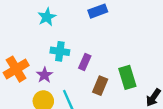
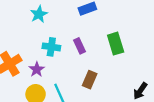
purple rectangle: (85, 62) -> (79, 46), moved, turned -49
green rectangle: (127, 77) -> (116, 44), moved

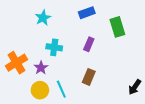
green rectangle: (116, 44) -> (117, 27), moved
purple rectangle: (79, 46) -> (89, 44), moved, turned 48

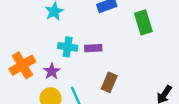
purple rectangle: (89, 44) -> (93, 48), moved, turned 64

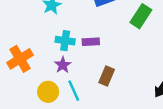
green rectangle: (143, 22) -> (141, 16), turned 50
purple star: (52, 71) -> (63, 65), moved

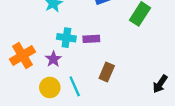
purple star: (63, 65) -> (53, 59), moved

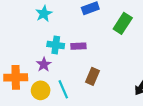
orange cross: (23, 55) -> (16, 77), moved, turned 30

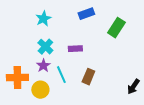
cyan cross: (56, 45) -> (45, 47), moved, turned 35
cyan line: (63, 89) -> (61, 75), moved

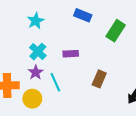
blue rectangle: (86, 14) -> (83, 15), turned 42
brown rectangle: (88, 77) -> (99, 79), moved

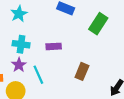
cyan cross: (38, 52) -> (21, 44), turned -35

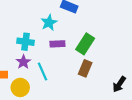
cyan star: (19, 14) -> (49, 23), moved
green rectangle: (98, 24) -> (85, 44), moved

